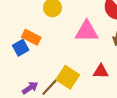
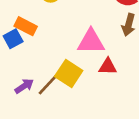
pink triangle: (87, 31) -> (91, 42), moved

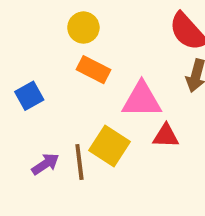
orange rectangle: (26, 26) -> (94, 70), moved
brown line: (48, 85) -> (79, 162), turned -50

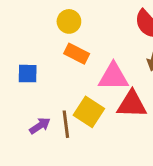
blue square: (29, 96) -> (28, 74), turned 30
red triangle: (166, 136) -> (132, 104), size x1.5

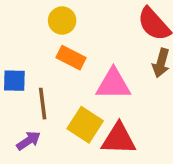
red triangle: (132, 104) -> (119, 139), moved
brown line: (66, 124) -> (43, 104), moved

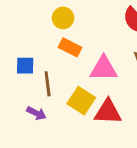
purple arrow: (29, 141) -> (36, 113), turned 60

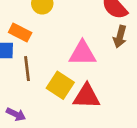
orange rectangle: (70, 47) -> (20, 32), moved
purple arrow: (36, 113) -> (16, 114), moved

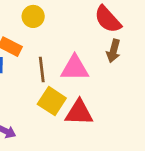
brown line: (27, 69) -> (42, 70), moved

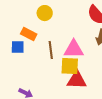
yellow square: (52, 101) -> (70, 66), moved, turned -30

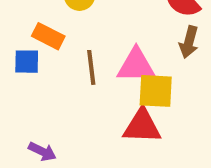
yellow square: (70, 66) -> (156, 91), moved

